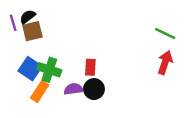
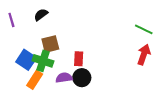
black semicircle: (28, 17) -> (41, 15), moved
brown square: (32, 31) -> (50, 44), moved

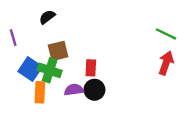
purple line: (11, 20) -> (13, 38), moved
orange rectangle: (35, 80) -> (40, 92), turned -30

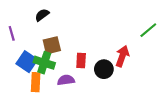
green line: (166, 34) -> (148, 30), turned -66
red arrow: (166, 63) -> (122, 56), moved
black circle: (94, 90) -> (104, 69), moved

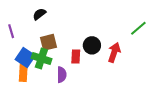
black circle: (104, 69) -> (92, 45), moved
purple semicircle: (66, 80) -> (62, 75), turned 98
orange rectangle: (36, 82) -> (23, 73), moved

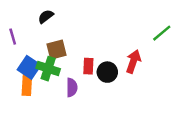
black circle: (92, 45) -> (107, 72), moved

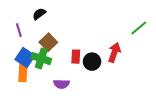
purple line: (13, 37) -> (19, 30), moved
brown square: (56, 50) -> (48, 42), turned -30
purple semicircle: (72, 87) -> (62, 84), moved, turned 91

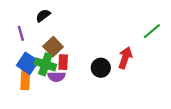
red rectangle: (76, 57) -> (63, 62), moved
purple semicircle: (62, 84) -> (56, 77), moved

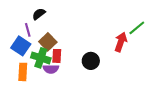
purple line: (21, 33) -> (28, 30), moved
red arrow: (125, 58) -> (121, 42), moved
blue square: (28, 63) -> (21, 46), moved

